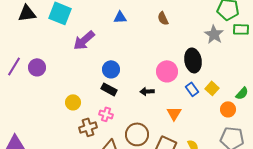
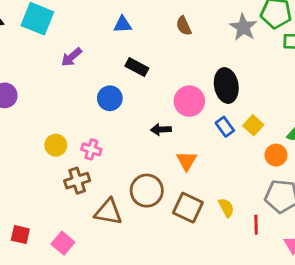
gray star: (214, 34) -> (243, 27), moved
purple arrow: (84, 40) -> (71, 57), size x0.7
black rectangle: (109, 89) -> (137, 67), moved
orange triangle: (174, 113) -> (186, 161), moved
pink cross: (106, 114) -> (91, 149), moved

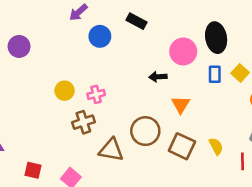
blue circle: (110, 98) -> (100, 36), moved
blue rectangle: (225, 127) -> (215, 74), turned 36
pink cross: (91, 149) -> (96, 94), turned -30

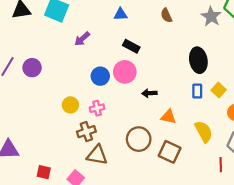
blue circle: (100, 36) -> (100, 76), moved
pink circle: (183, 51) -> (125, 72), moved
orange triangle: (181, 105) -> (168, 117), turned -49
yellow semicircle: (216, 146) -> (204, 132), moved, size x1.5
brown triangle: (111, 150) -> (97, 155), moved

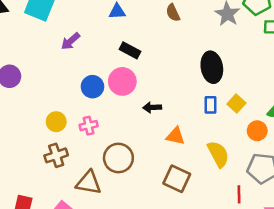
brown cross: (86, 132) -> (56, 155), moved
brown circle: (139, 139) -> (118, 158), moved

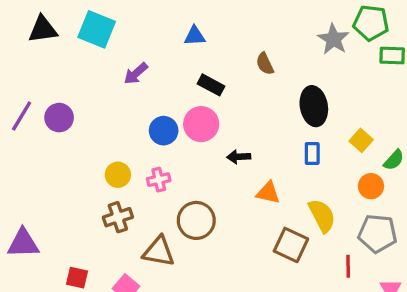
brown semicircle: (173, 13) -> (265, 64), moved
yellow square: (236, 104) -> (361, 140), moved
brown square: (177, 179) -> (291, 245), moved

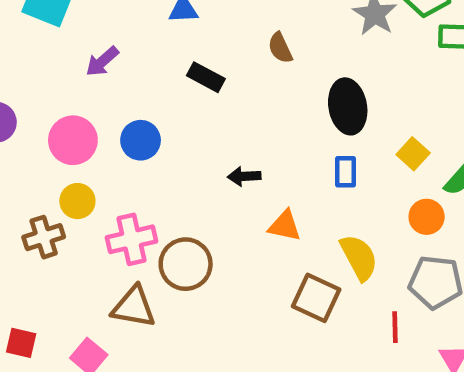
pink circle: (201, 124) -> (73, 140), moved
pink cross: (159, 180) -> (132, 239), moved, size x1.5
brown cross: (118, 217) -> (44, 237), moved

